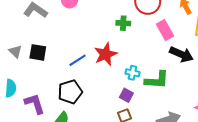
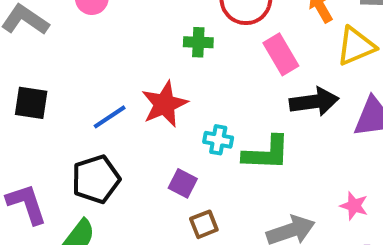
black arrow: (181, 54) -> (314, 102), turned -30
purple square: (126, 95) -> (183, 183), moved

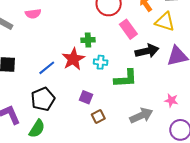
green cross: (198, 42) -> (88, 40), moved
yellow triangle: (356, 46) -> (165, 22), turned 45
cyan cross: (218, 140) -> (101, 62), moved

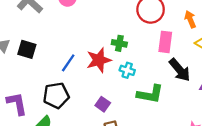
pink rectangle: (128, 29) -> (165, 42), turned 30
black arrow: (147, 51) -> (180, 70), turned 50
blue line: (47, 68) -> (68, 63), turned -30

